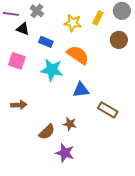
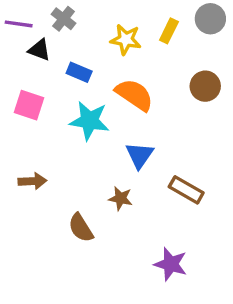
brown circle: (119, 40) -> (205, 86), moved
blue triangle: (81, 90) -> (140, 155), turned -48
brown star: (70, 124) -> (121, 198), moved
brown semicircle: (47, 132) -> (81, 228), turned 102
purple star: (65, 153) -> (171, 264), moved

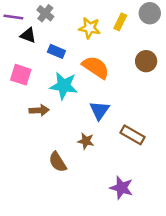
brown arrow: (32, 181) -> (39, 110), moved

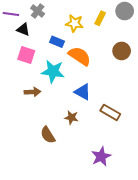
blue rectangle: (56, 51) -> (57, 42), moved
pink square: (21, 75) -> (26, 55), moved
blue triangle: (99, 110) -> (83, 92), turned -36
purple star: (122, 188) -> (101, 156), turned 30

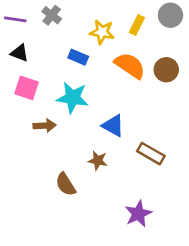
black triangle: (23, 29) -> (19, 53), moved
pink square: (26, 55) -> (26, 88), moved
orange semicircle: (80, 56) -> (130, 66), moved

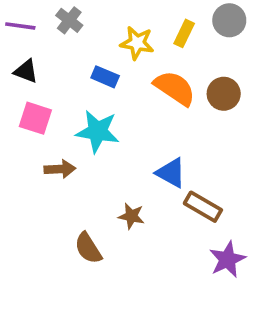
blue triangle: (113, 126) -> (171, 173), moved
purple star: (138, 214) -> (227, 259), moved

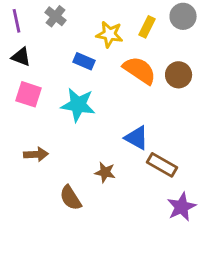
purple line: (20, 26) -> (17, 21), turned 70
brown arrow: (60, 169) -> (36, 154), moved

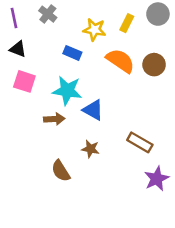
blue triangle: (137, 138) -> (93, 110), moved
brown arrow: (36, 154) -> (54, 119), moved

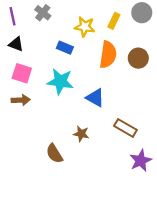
orange semicircle: (120, 61) -> (108, 55), turned 64
blue triangle: (93, 110) -> (95, 98), moved
brown arrow: (54, 119) -> (21, 100), moved

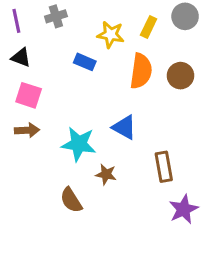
gray cross: (43, 13) -> (56, 16), turned 35
cyan star: (60, 81) -> (79, 144), moved
brown rectangle: (125, 128) -> (164, 167), turned 50

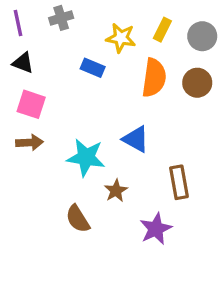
gray circle: (185, 16) -> (202, 36), moved
brown star: (106, 174) -> (116, 191), turned 30
purple star: (184, 209) -> (156, 229), moved

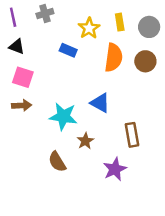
yellow rectangle: (162, 30) -> (120, 22), turned -35
yellow star: (121, 38) -> (89, 28), turned 30

